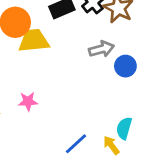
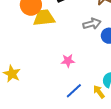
pink star: (28, 101) -> (68, 61), moved

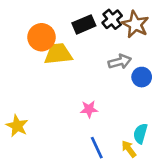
blue line: (74, 91) -> (97, 148), turned -72

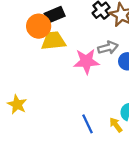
black rectangle: (84, 24) -> (55, 15), moved
pink star: (89, 109) -> (86, 61), moved, size x1.6

